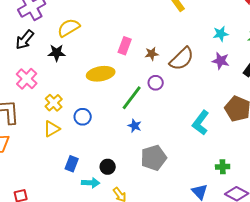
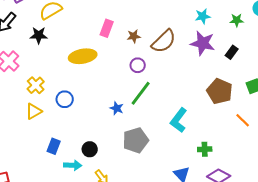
purple star: (221, 61) -> (203, 43), size x1.4
green line: (132, 98) -> (141, 93), moved
cyan L-shape: (201, 123) -> (179, 120), moved

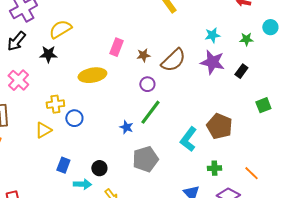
yellow cross: (36, 85) -> (55, 104), moved, turned 36
brown pentagon: (220, 91) -> (219, 126), moved
orange line: (243, 120) -> (251, 173), moved

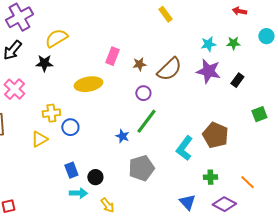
green star: (246, 39) -> (233, 43), moved
blue rectangle: (63, 165) -> (71, 170), moved, turned -42

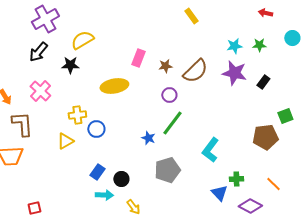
brown pentagon: (215, 135) -> (265, 137), moved, turned -30
blue rectangle: (71, 170) -> (97, 172), turned 56
blue triangle: (187, 202) -> (219, 193), moved

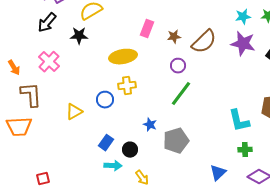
yellow cross: (77, 115) -> (127, 86), moved
blue star: (148, 138) -> (150, 125), moved
cyan L-shape: (210, 150) -> (239, 121), moved, turned -50
blue triangle: (219, 193) -> (218, 173), moved, turned 30

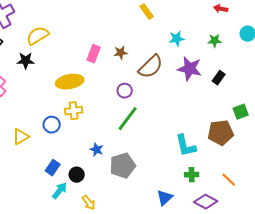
cyan star: (243, 17) -> (177, 39), moved
brown star: (174, 37) -> (121, 53), moved
cyan arrow: (113, 166) -> (60, 191), turned -54

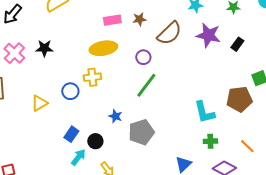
pink rectangle: (94, 54) -> (112, 20), turned 60
black star: (26, 61) -> (44, 48), moved
yellow ellipse: (70, 82) -> (103, 48), moved

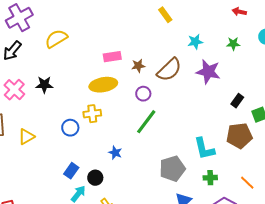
brown star: (139, 19) -> (138, 66), moved
black rectangle: (237, 44) -> (237, 101), moved
yellow triangle: (39, 103) -> (26, 137), moved
gray pentagon: (141, 132) -> (172, 169), moved

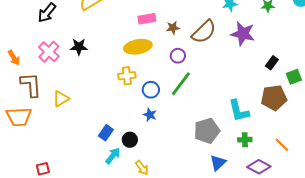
blue circle: (70, 128) -> (151, 90), moved

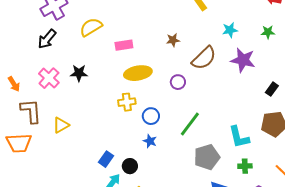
pink rectangle: (147, 19) -> (124, 45), moved
brown star: (173, 28) -> (173, 40), moved
green line: (181, 84) -> (190, 124), moved

